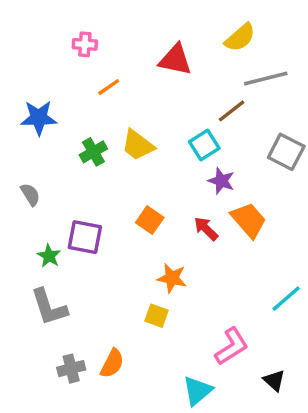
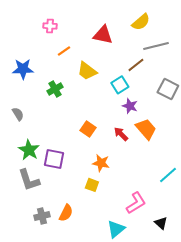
yellow trapezoid: (138, 145) -> (87, 71), moved
purple square: (85, 237) -> (54, 159), moved
green star: (49, 256) -> (29, 150), size x1.5

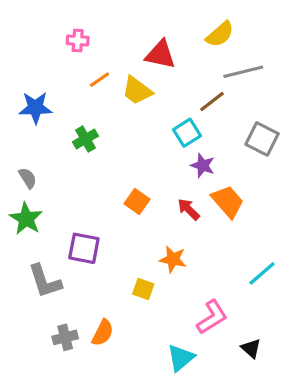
yellow trapezoid: (87, 71) -> (137, 90), moved
green star: (29, 150) -> (26, 219), moved
orange star: (101, 163) -> (173, 259), moved

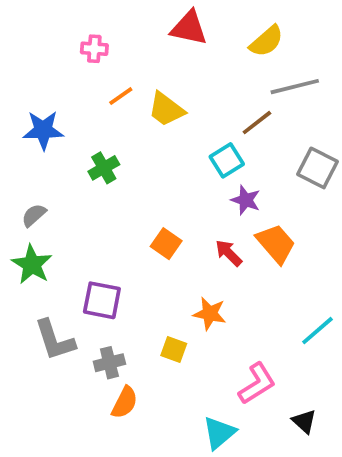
red triangle: (160, 55) -> (189, 28), moved
gray semicircle: (28, 178) -> (34, 215), turned -100
gray cross: (65, 337) -> (109, 363), moved

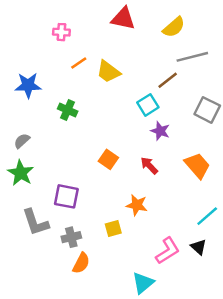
green cross: (104, 168) -> (68, 110), turned -36
orange trapezoid: (276, 244) -> (197, 166), moved
yellow square: (174, 349) -> (113, 229), turned -35
black triangle: (304, 421) -> (199, 247), moved

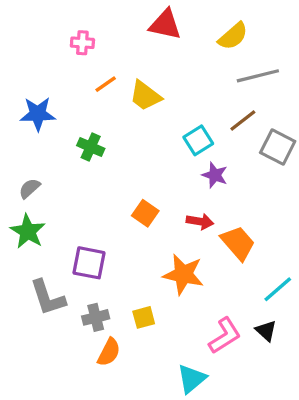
brown line: (168, 80) -> (243, 121), moved
red arrow: (149, 166) -> (200, 221), turned 144
orange trapezoid: (197, 166) -> (238, 243), moved
orange star: (137, 205) -> (183, 274), size x1.4
yellow square: (113, 229) -> (144, 317), moved

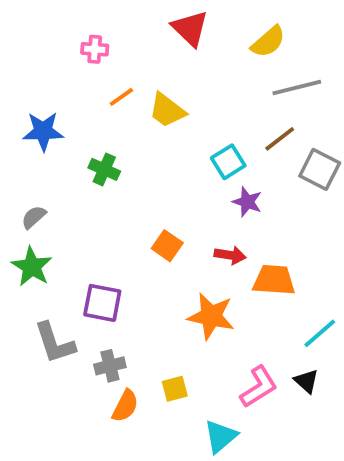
red triangle: (165, 25) -> (190, 28), turned 32
orange trapezoid: (238, 243) -> (274, 280), turned -45
yellow square: (144, 317) -> (175, 389), moved

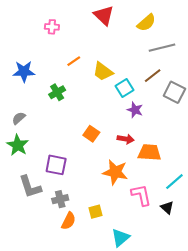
orange line: (121, 97) -> (74, 61), moved
yellow trapezoid: (167, 110) -> (103, 71), moved
green cross: (104, 169) -> (57, 92), turned 35
pink L-shape: (259, 387) -> (141, 195), moved, turned -70

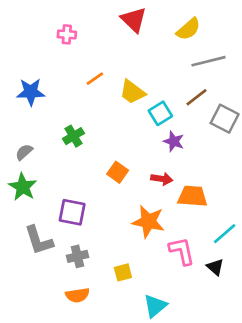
green cross: (57, 92) -> (73, 136), moved
orange semicircle: (69, 221) -> (77, 295), moved, turned 54

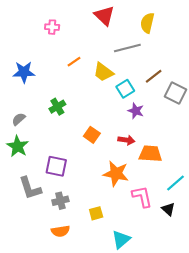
yellow semicircle: (188, 29) -> (147, 23), turned 144
gray line: (209, 61) -> (127, 48), moved

